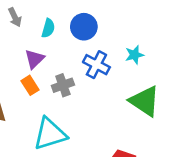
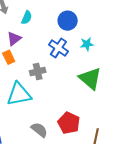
blue circle: (84, 27) -> (68, 21), moved
gray cross: (63, 85) -> (38, 71), moved

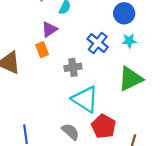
blue circle: (68, 21) -> (124, 13), moved
green triangle: (90, 78) -> (130, 79), turned 50
cyan triangle: (19, 94) -> (85, 99), moved, turned 40

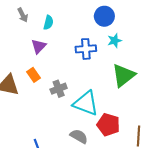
blue cross: (98, 43) -> (86, 49), turned -30
orange rectangle: (42, 50) -> (33, 75), moved
gray cross: (73, 67) -> (59, 89), moved

